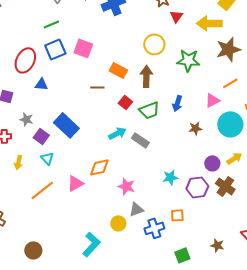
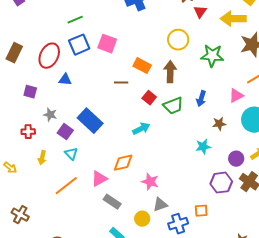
gray rectangle: (140, 140) -> (112, 202), moved
cyan star: (170, 177) -> (203, 147), moved

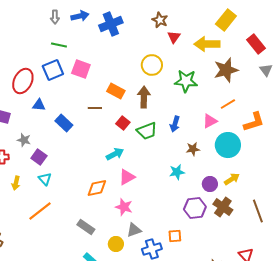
green line: (75, 20) -> (59, 45), moved, turned 35
blue rectangle: (90, 121) -> (64, 123), moved, size x0.7
pink triangle: (99, 179) -> (127, 177), moved

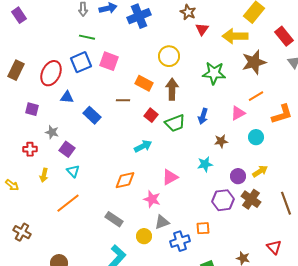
yellow circle: (152, 65) -> (169, 56), moved
cyan circle: (228, 145) -> (256, 137), size x0.6
pink triangle: (127, 177) -> (170, 177), moved

